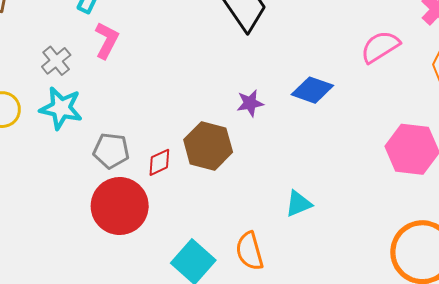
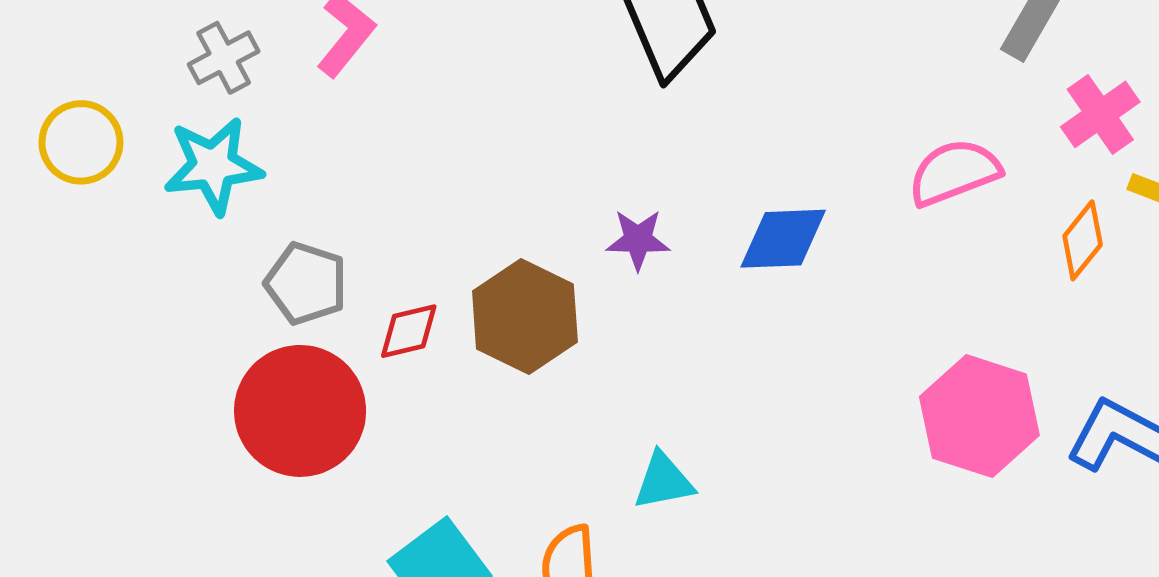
blue diamond: (312, 90) -> (783, 239), turned -33
cyan star: (61, 108) -> (213, 166), turned -30
cyan triangle: (298, 204) -> (664, 481), moved

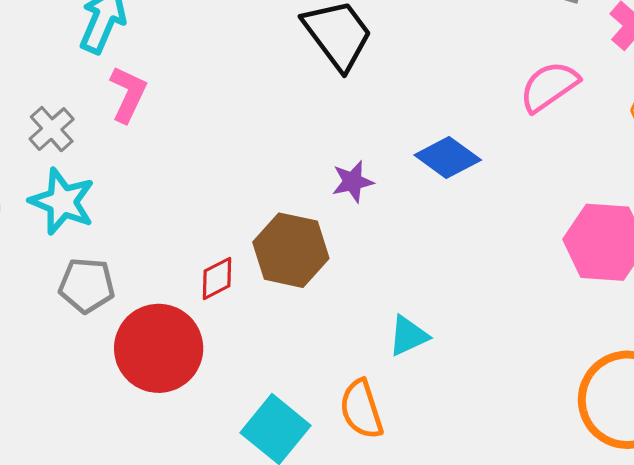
cyan star: (213, 166) -> (62, 201), turned -30
blue diamond: (783, 239) -> (448, 158), turned 52
gray pentagon: (306, 283) -> (87, 285), moved

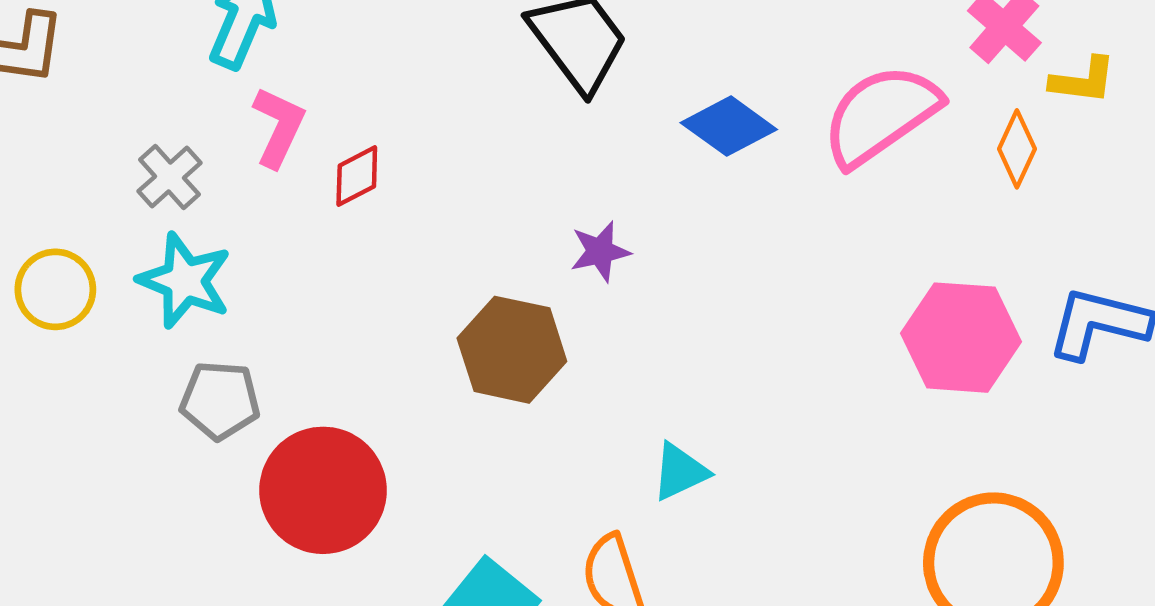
pink semicircle: (549, 87) -> (881, 115), size x1.4
blue diamond: (448, 158) -> (729, 126), moved
red diamond: (217, 278) -> (357, 176), moved

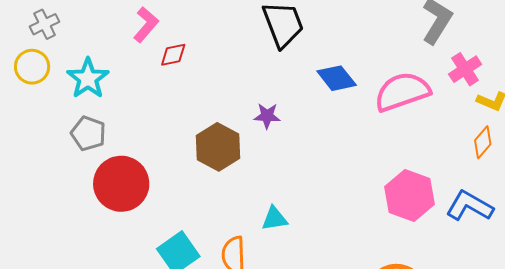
orange diamond: (1017, 149) -> (483, 142), moved
gray cross: (169, 177) -> (45, 24), moved

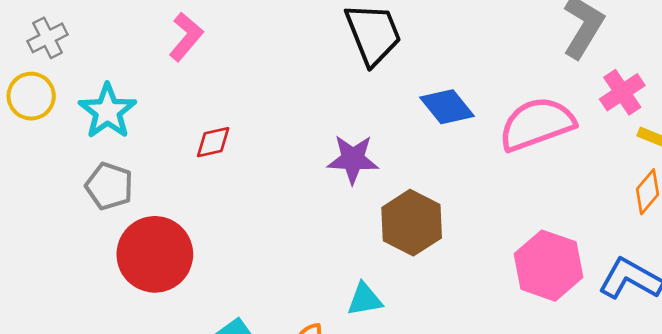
red diamond: (173, 55) -> (213, 142), moved
purple star: (267, 116) -> (353, 159), size x1.4
brown hexagon: (218, 147) -> (412, 223), moved

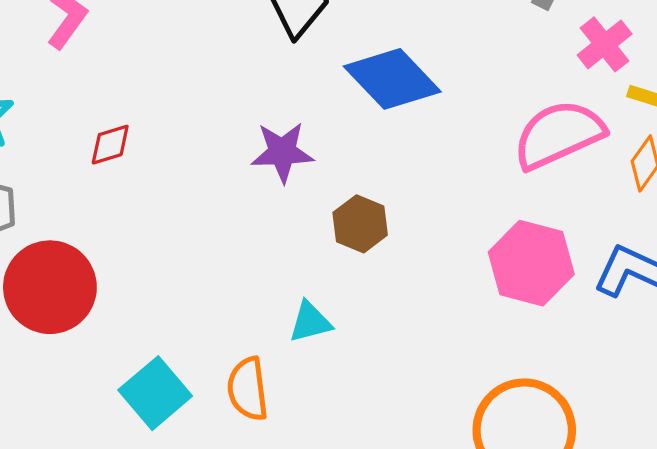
blue diamond: (447, 107) -> (392, 79), size x1.4
pink semicircle: (537, 124) -> (559, 135), moved
brown hexagon: (412, 223) -> (360, 224), size x0.7

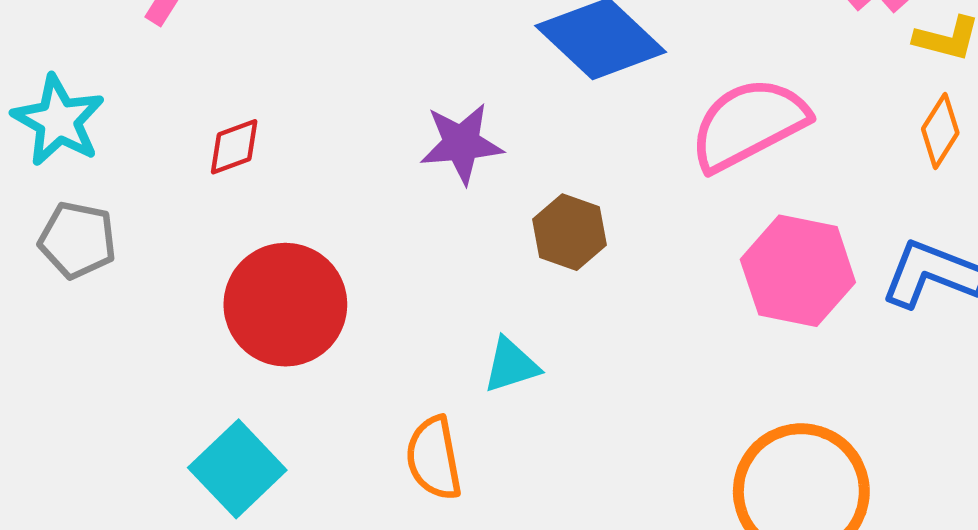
pink semicircle: (559, 135) -> (749, 124), moved
red circle: (50, 287) -> (285, 305), moved
cyan square: (155, 393) -> (237, 469), moved

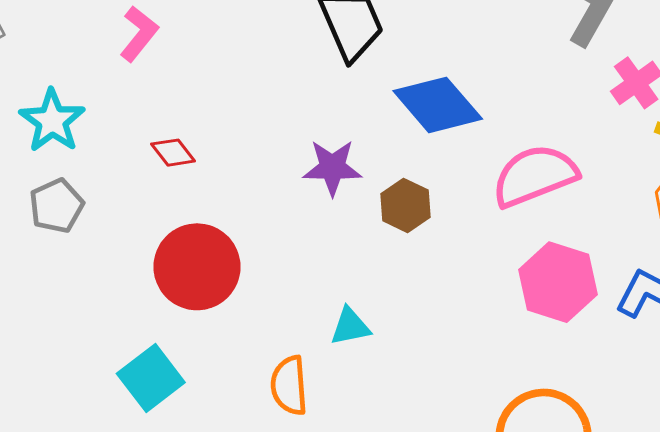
red diamond: (234, 147) -> (173, 153), turned 66
brown hexagon: (569, 232) -> (405, 205), moved
gray pentagon: (77, 240) -> (56, 206), turned 30

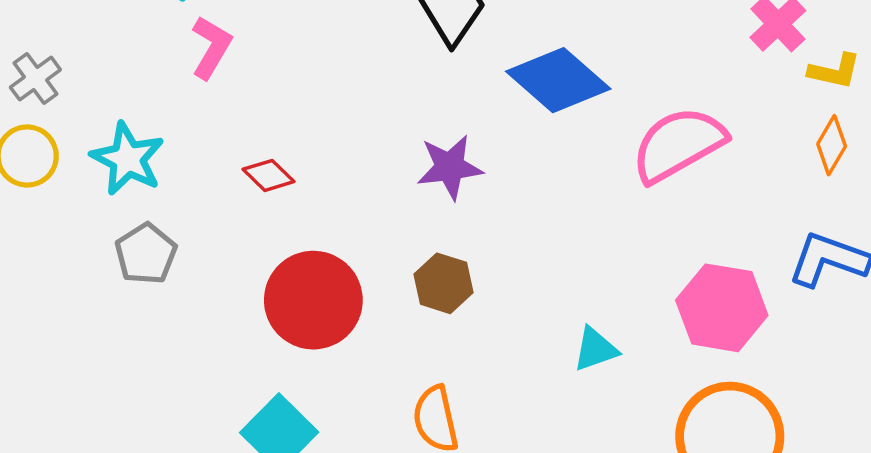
brown hexagon: (405, 205) -> (444, 283), moved
pink hexagon: (558, 282) -> (722, 308), moved
cyan triangle: (350, 326) -> (595, 349), moved

